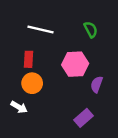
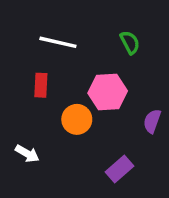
orange circle: (32, 83) -> (77, 119), moved
purple semicircle: (97, 84) -> (152, 121), moved

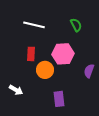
red rectangle: (41, 85) -> (31, 54), moved
purple rectangle: (120, 169) -> (59, 99), moved, turned -56

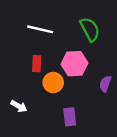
green semicircle: (76, 25) -> (90, 29), size x1.5

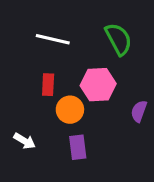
purple rectangle: (70, 117) -> (78, 147), moved

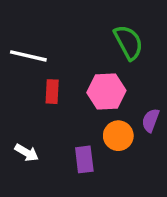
white line: (53, 39) -> (28, 56), moved
orange circle: (70, 110) -> (118, 136), moved

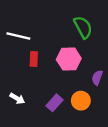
orange circle: (118, 136) -> (81, 101), moved
purple rectangle: (84, 159) -> (55, 103), turned 49

